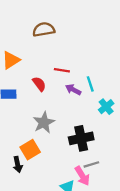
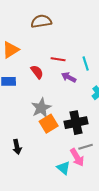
cyan line: (90, 84) -> (86, 64), moved
orange square: (30, 150) -> (49, 124), moved

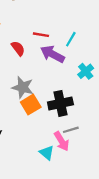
cyan line: (86, 64) -> (71, 39), turned 48
purple arrow: (69, 77) -> (52, 54), size x1.5
gray star: (41, 108) -> (23, 87), turned -30

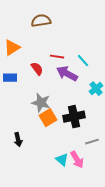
cyan line: (71, 39) -> (83, 61), turned -72
gray line: (71, 130) -> (92, 142), moved
pink arrow: (62, 141) -> (77, 160), moved

